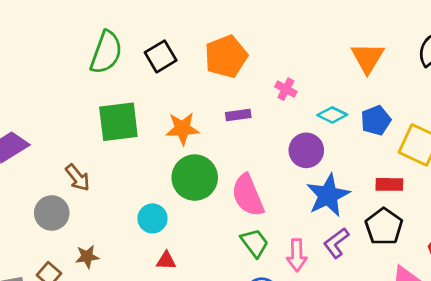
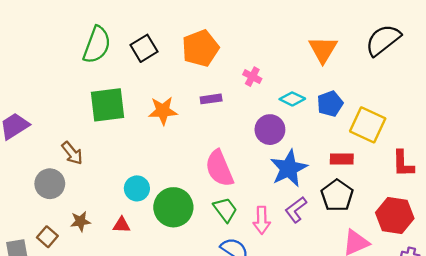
green circle: (195, 178) -> (173, 207), moved
red triangle: (166, 261) -> (122, 225), moved

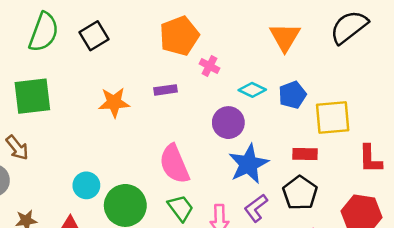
orange pentagon: (200, 48) -> (179, 36), moved
green square: (107, 105) -> (32, 96), moved
yellow square: (368, 125) -> (333, 118), turned -30

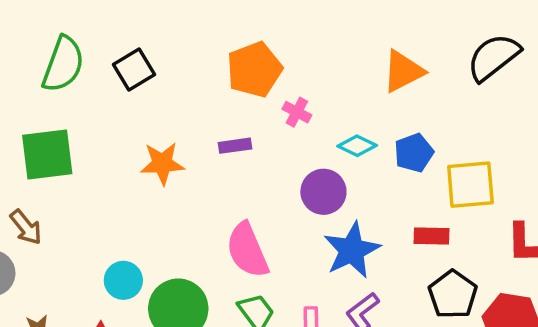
orange triangle: (285, 37) -> (403, 71), turned 32
black pentagon: (300, 193) -> (453, 294), moved

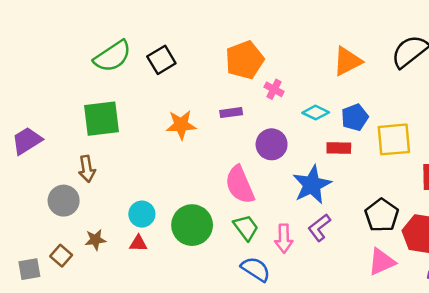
green semicircle: (63, 64) -> (113, 56), turned 36
purple circle: (323, 192) -> (272, 144), moved
brown arrow: (26, 227) -> (87, 169), turned 30
red rectangle: (431, 236) -> (339, 148), moved
cyan circle: (123, 280) -> (142, 214), moved

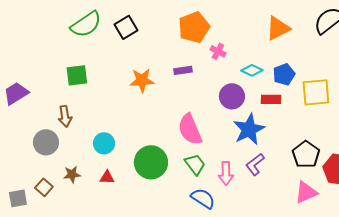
green square: (102, 119) -> (77, 75), size x0.7
purple circle: (272, 144) -> (232, 96), moved
cyan circle: (142, 214) -> (104, 143), moved

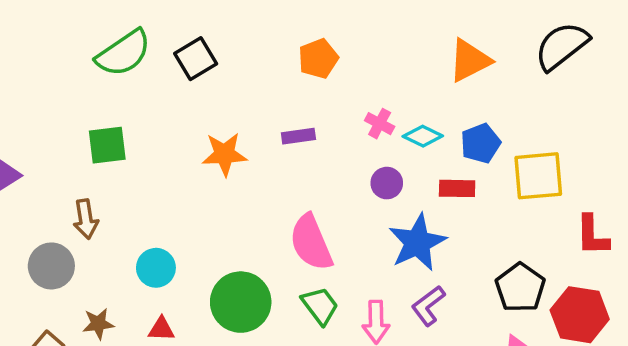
orange pentagon: (194, 27) -> (318, 59), size x0.7
pink cross: (218, 51) -> (380, 124), moved
purple circle: (232, 96) -> (387, 183), size x0.7

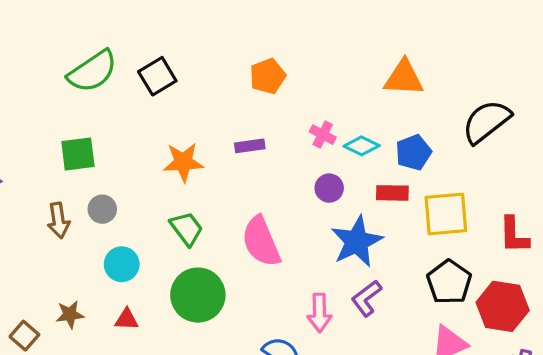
black semicircle: (562, 46) -> (486, 122), moved
orange triangle: (470, 60) -> (404, 78), turned 30
yellow square: (538, 176) -> (446, 214), moved
gray circle: (51, 266) -> (102, 209), moved, size x0.7
green trapezoid: (320, 306) -> (187, 229), moved

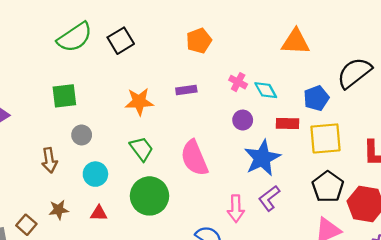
cyan diamond: (362, 146) -> (266, 90), turned 35
blue pentagon: (413, 152) -> (316, 98), moved
brown arrow: (58, 220) -> (49, 160), moved

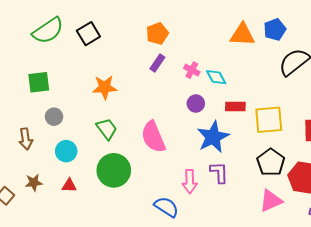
purple rectangle: (186, 90) -> (157, 63), moved, turned -48
blue pentagon: (316, 98) -> (275, 30), moved
purple L-shape: (269, 198) -> (219, 172), turned 125

